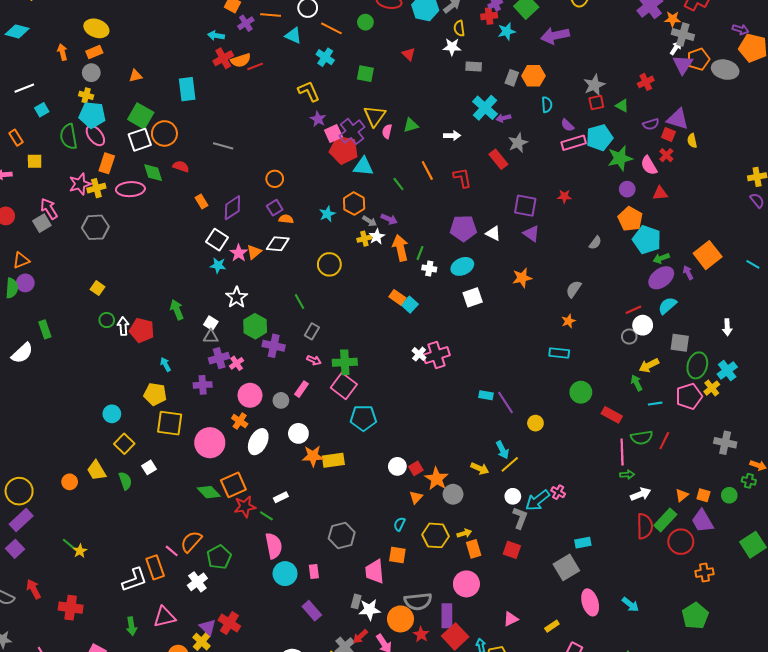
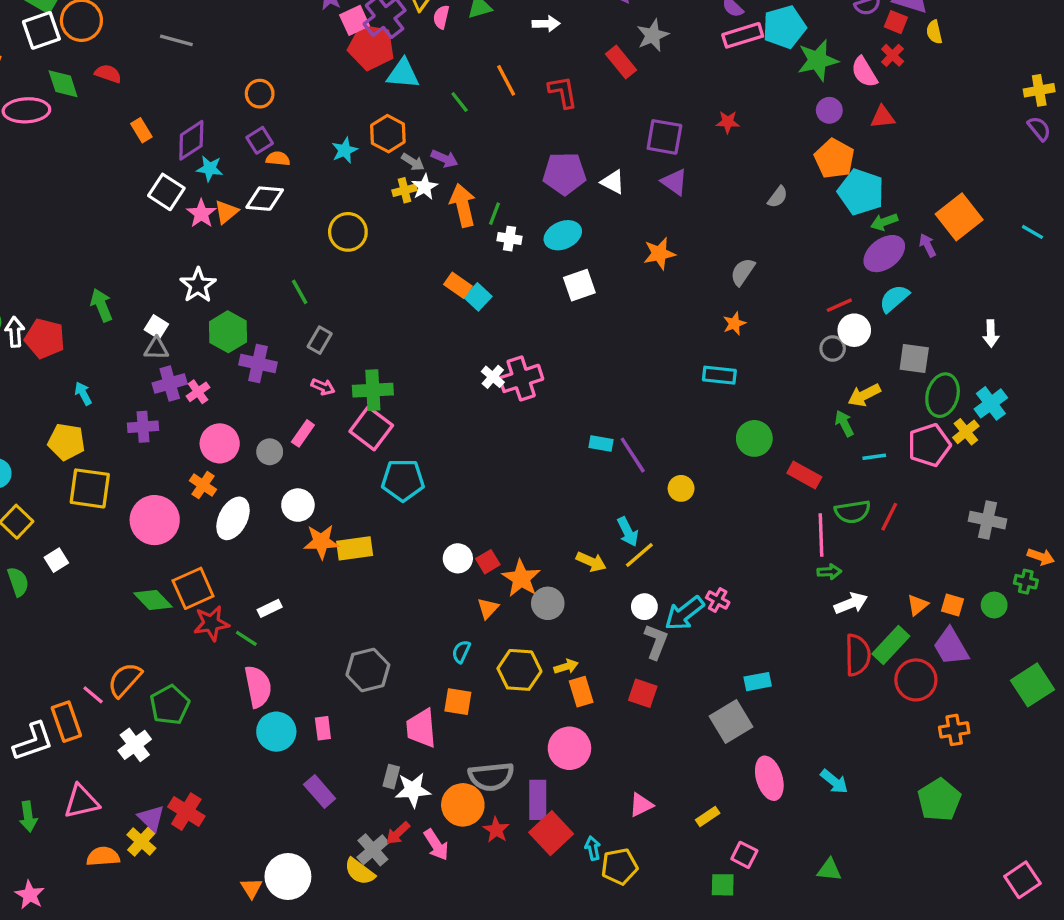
cyan star: (218, 265) -> (210, 169), moved

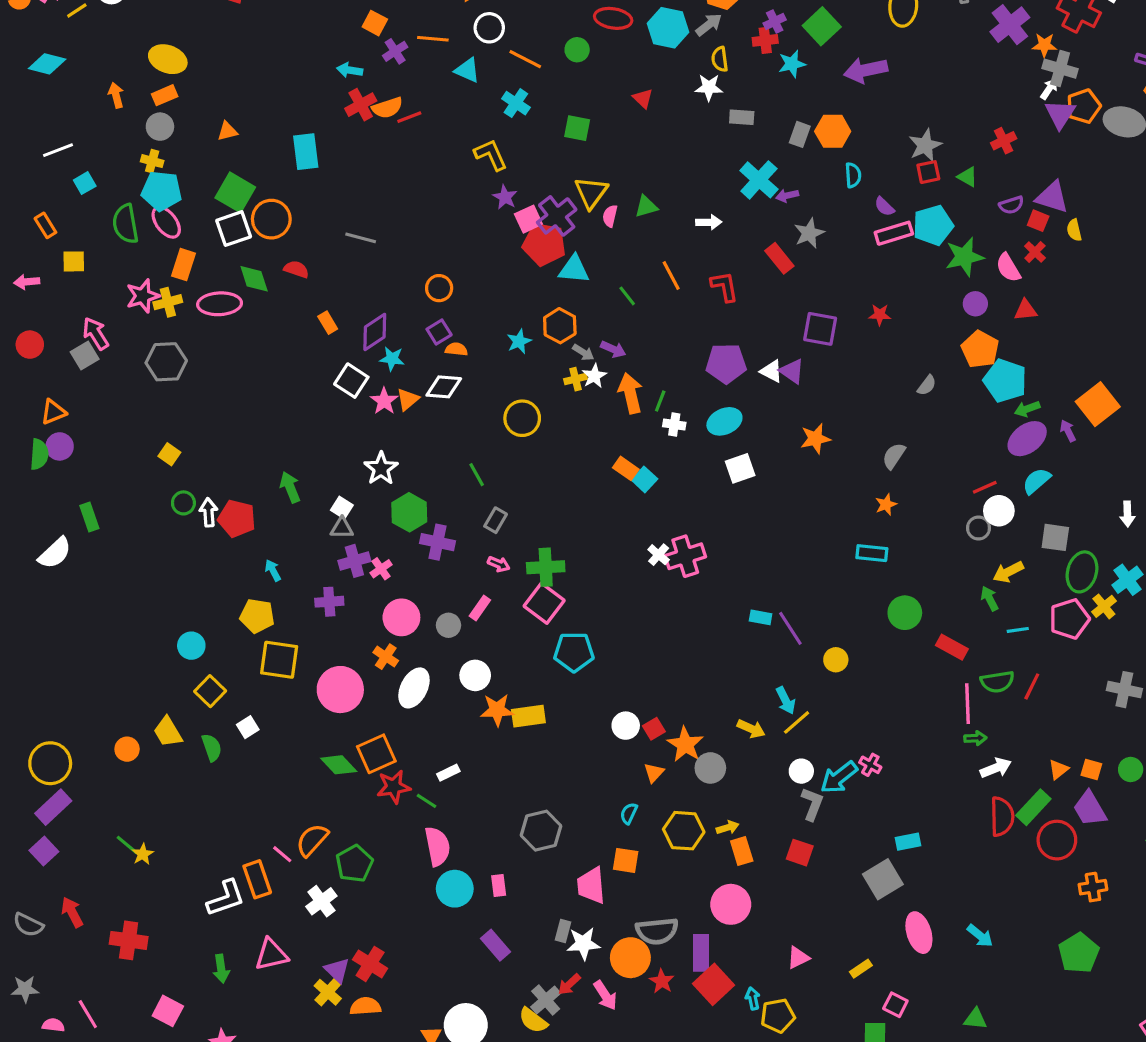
purple triangle: (674, 182) -> (792, 371), moved
orange semicircle: (103, 856) -> (365, 1006), moved

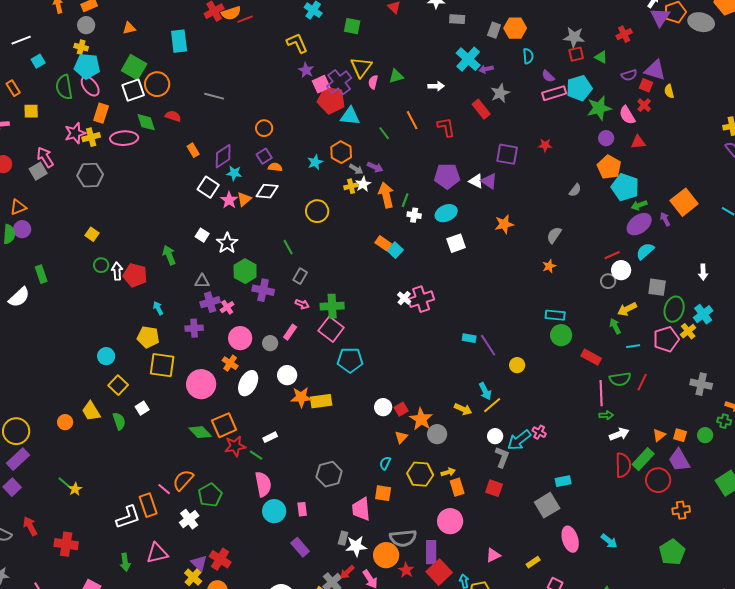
gray star: (925, 145) -> (574, 37), turned 30
white square: (342, 508) -> (202, 235), moved
cyan rectangle: (872, 553) -> (555, 315), moved

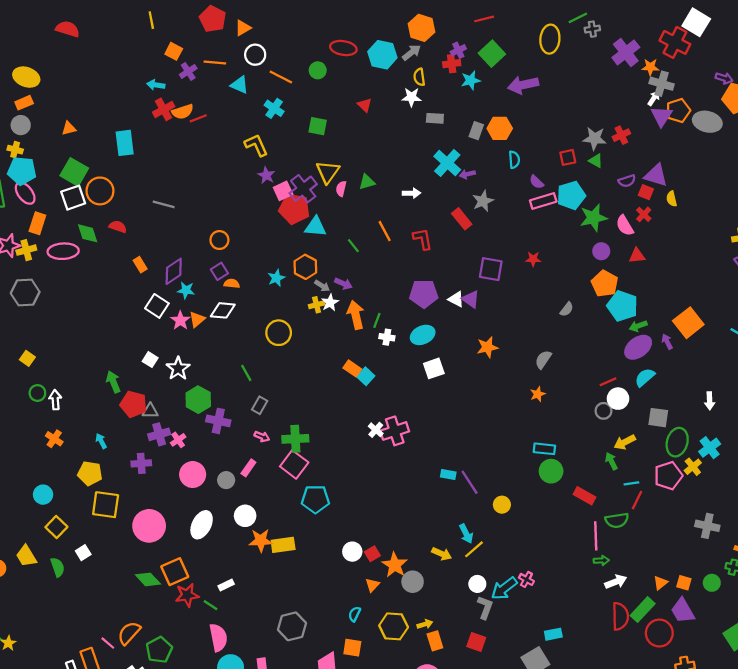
gray star: (574, 37) -> (595, 138), moved
red pentagon: (135, 275) -> (133, 404), moved
orange cross: (230, 363) -> (54, 439), moved
red line: (642, 382) -> (637, 500), moved

